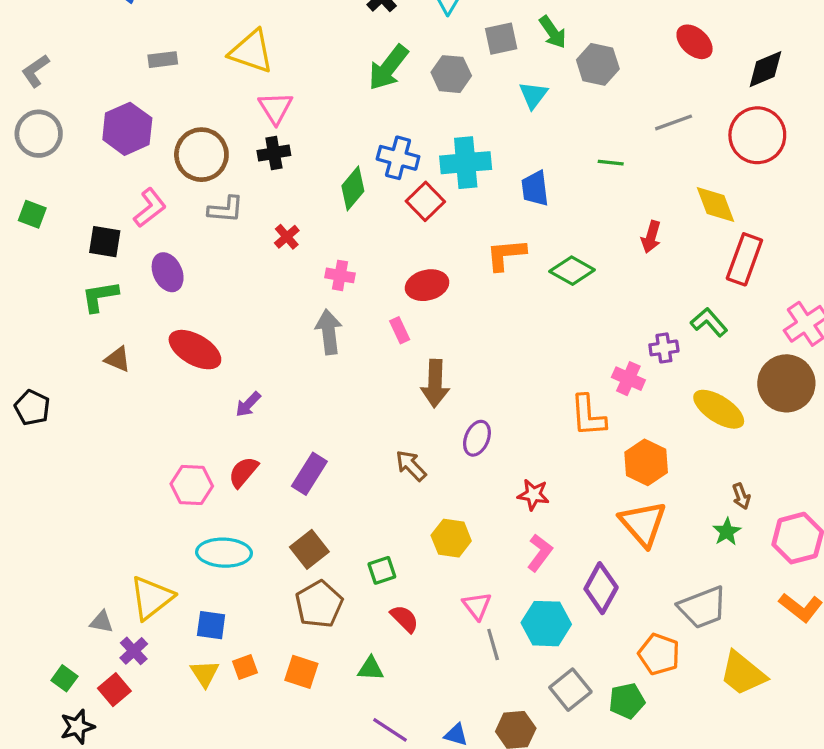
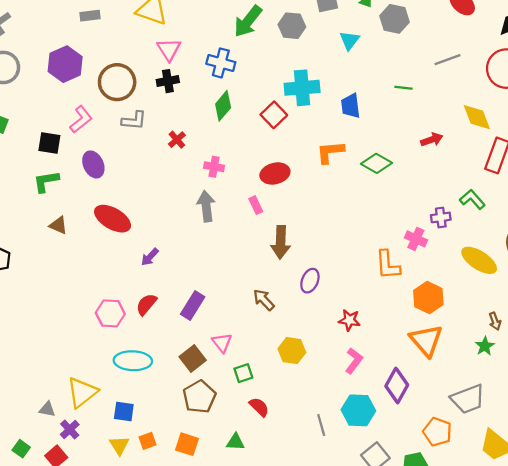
blue cross: (398, 158) -> (221, 63), moved
red arrow: (651, 237) -> (432, 140), turned -125
pink triangle: (477, 606) -> (222, 343), moved

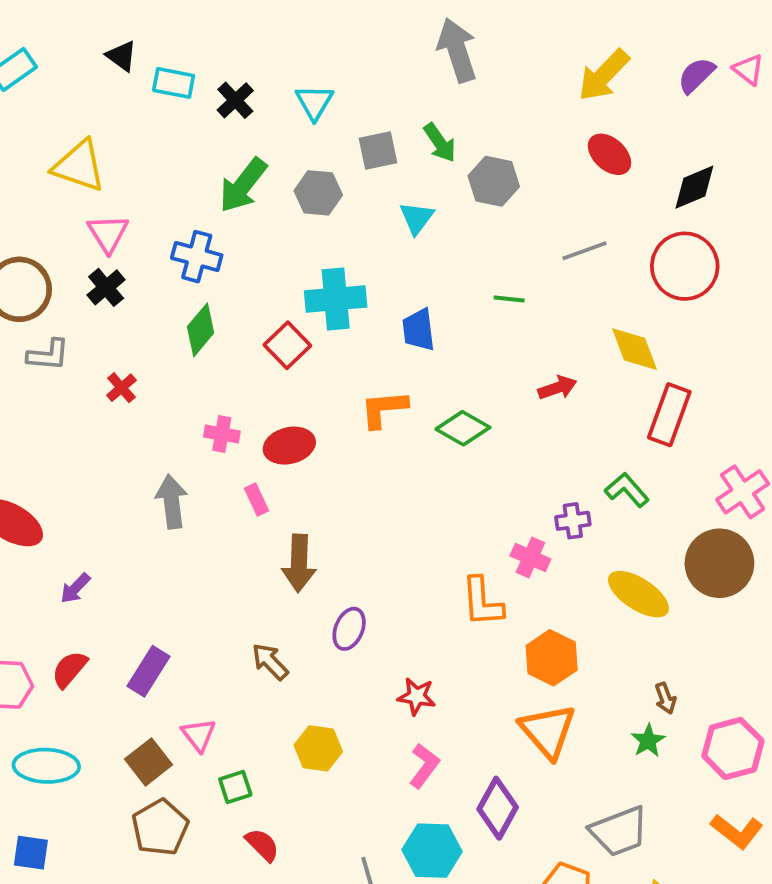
black cross: (168, 81) -> (106, 287), turned -30
pink cross: (214, 167) -> (222, 434), moved

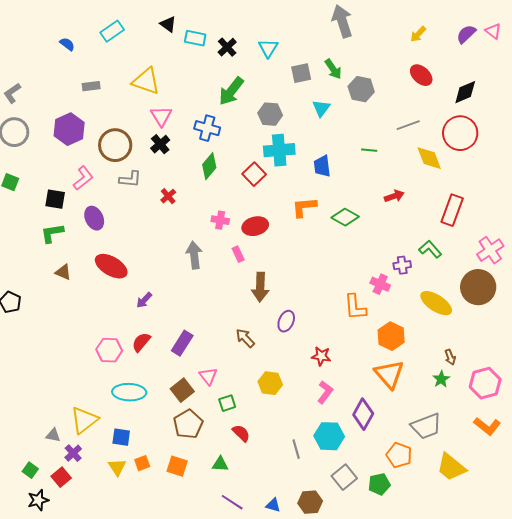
yellow arrow: (604, 75) -> (418, 34), size x0.6
gray hexagon: (318, 193) -> (270, 114), moved
yellow diamond: (635, 349) -> (429, 158), moved

